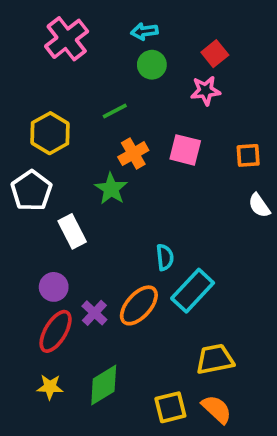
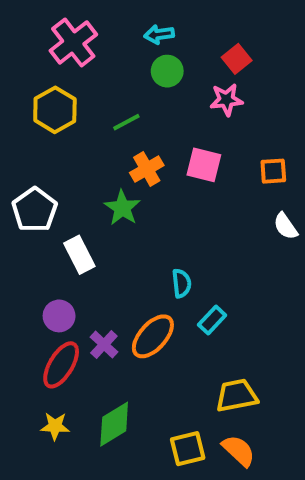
yellow hexagon: (50, 133) -> (55, 110), moved
cyan rectangle: (193, 291) -> (212, 320), size x0.6

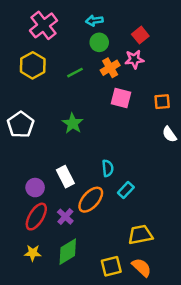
orange cross: (147, 169) -> (110, 68), moved
white rectangle: (79, 255) -> (65, 177), moved
purple cross: (104, 345) -> (65, 217), moved

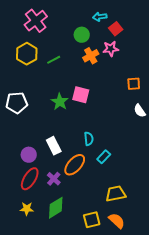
cyan arrow: (94, 21) -> (100, 17), moved
green line: (75, 73) -> (54, 60), moved
pink square: (121, 98) -> (81, 95), moved
white pentagon: (21, 125) -> (17, 103), turned 30

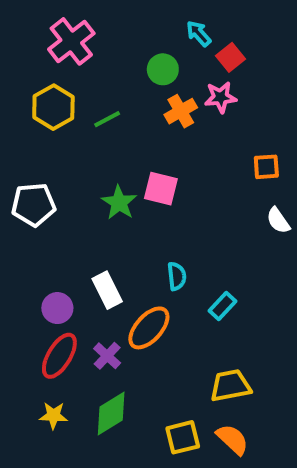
cyan arrow: (100, 17) -> (199, 34), turned 56
cyan rectangle: (104, 157) -> (223, 306), moved

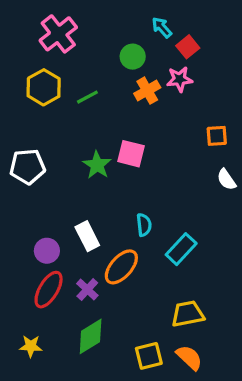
cyan rectangle: (223, 306) -> (181, 249), size x1.4
yellow star: (53, 415) -> (31, 346), moved

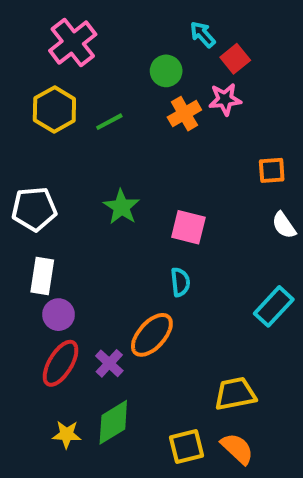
pink square: (131, 154) -> (188, 227), moved
white rectangle: (87, 236) -> (42, 276), moved, turned 36
cyan rectangle: (181, 249) -> (274, 306), moved
yellow star: (31, 346) -> (67, 434), moved

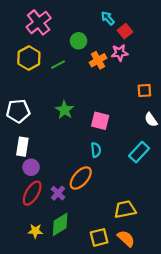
green circle: (166, 71) -> (79, 41), moved
cyan rectangle: (274, 306) -> (139, 152), moved

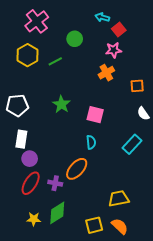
cyan arrow: (108, 18) -> (102, 17), turned -32
orange cross: (98, 60) -> (106, 73), moved
purple cross: (58, 193) -> (55, 183), turned -32

